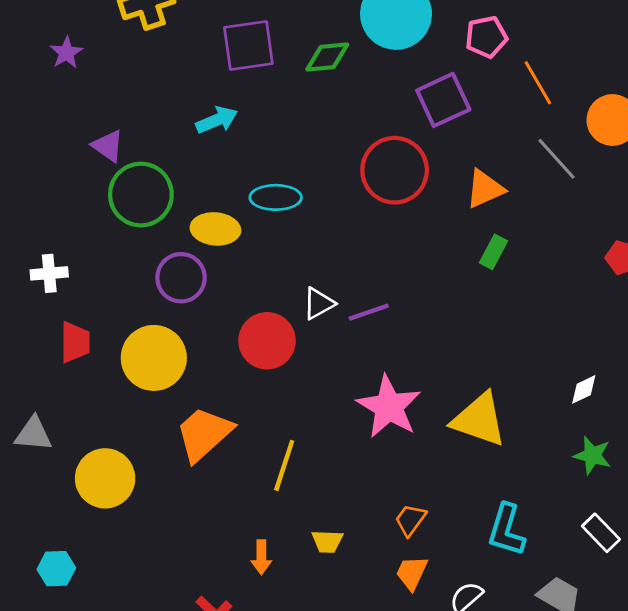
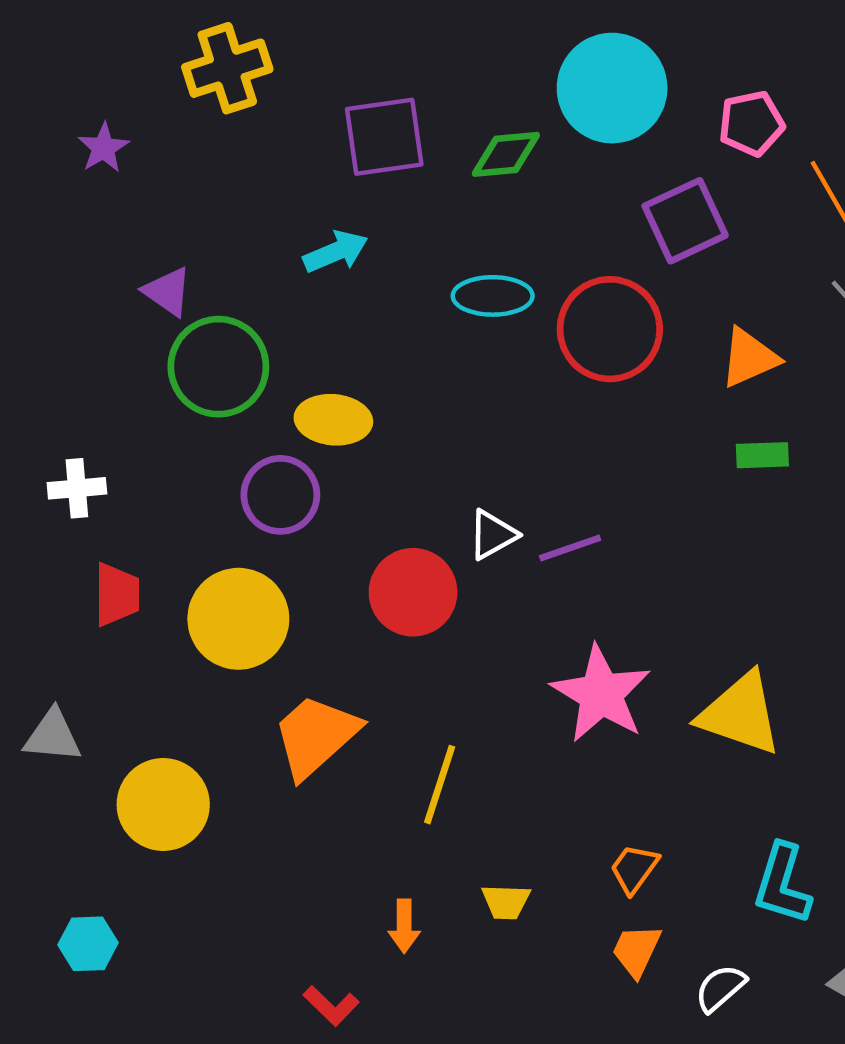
cyan ellipse: (276, 197) -> (493, 296), moved
green rectangle: (493, 252) -> (762, 455), turned 60

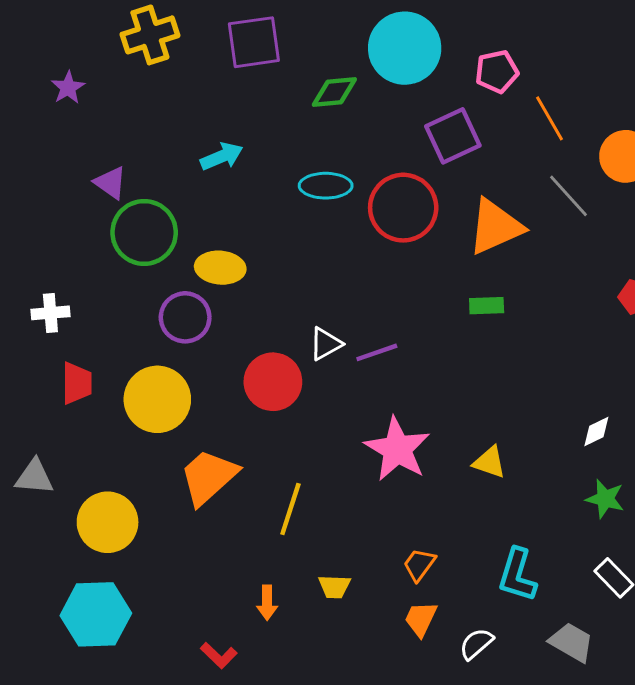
purple square: (384, 137) -> (254, 42), moved
orange triangle: (749, 358) -> (495, 227), size x1.4
green rectangle: (762, 455) -> (487, 306), moved
yellow triangle: (740, 714) -> (489, 462), size x0.6
cyan hexagon: (88, 944) -> (96, 614), moved, size x1.8

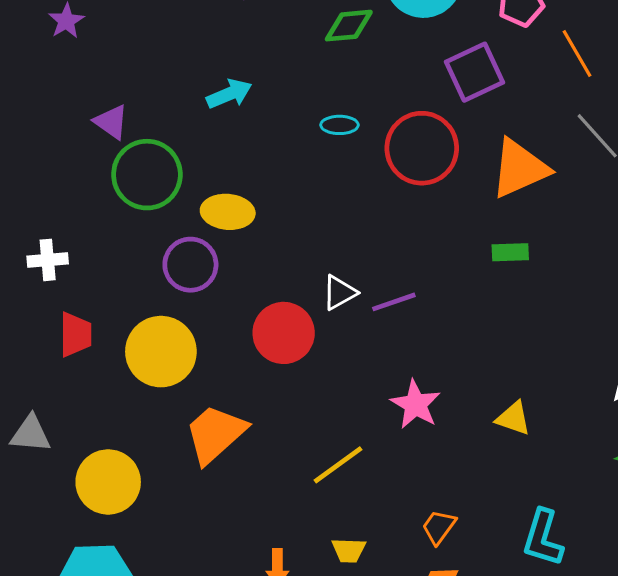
cyan ellipse: (326, 186) -> (339, 125), size x0.7
pink star: (397, 449) -> (416, 404), size x0.7
yellow line: (290, 509) -> (338, 465), moved, turned 36

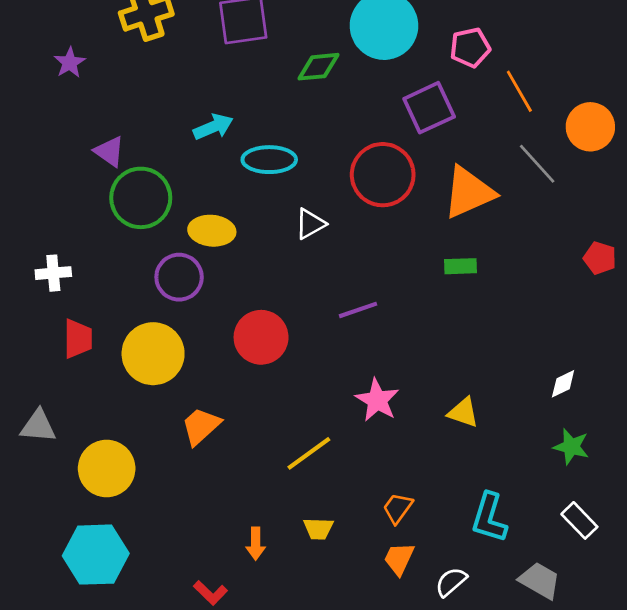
cyan ellipse: (339, 125) -> (269, 160), moved, size x1.6
white triangle: (339, 293) -> (310, 224), moved
orange trapezoid: (215, 434) -> (201, 426), size x0.7

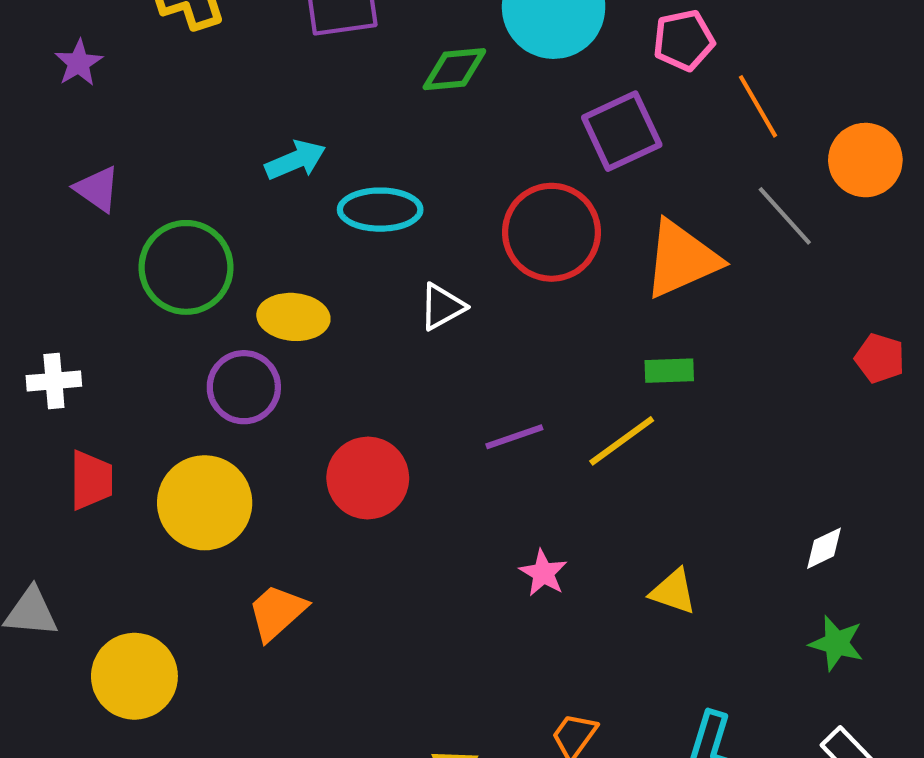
purple triangle: (109, 151) -> (97, 189), moved
pink star: (377, 400) -> (543, 573), size x0.7
yellow line: (309, 453) -> (622, 441), moved

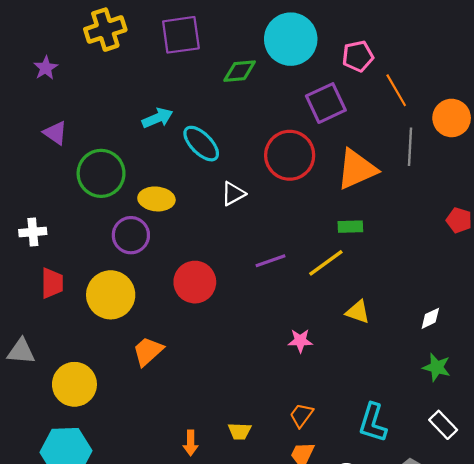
cyan ellipse: (380, 210) -> (201, 144), turned 45
gray line: (785, 216) -> (410, 147), turned 45
pink star: (543, 573) -> (300, 341), moved, turned -30
yellow triangle: (673, 592) -> (358, 312), moved

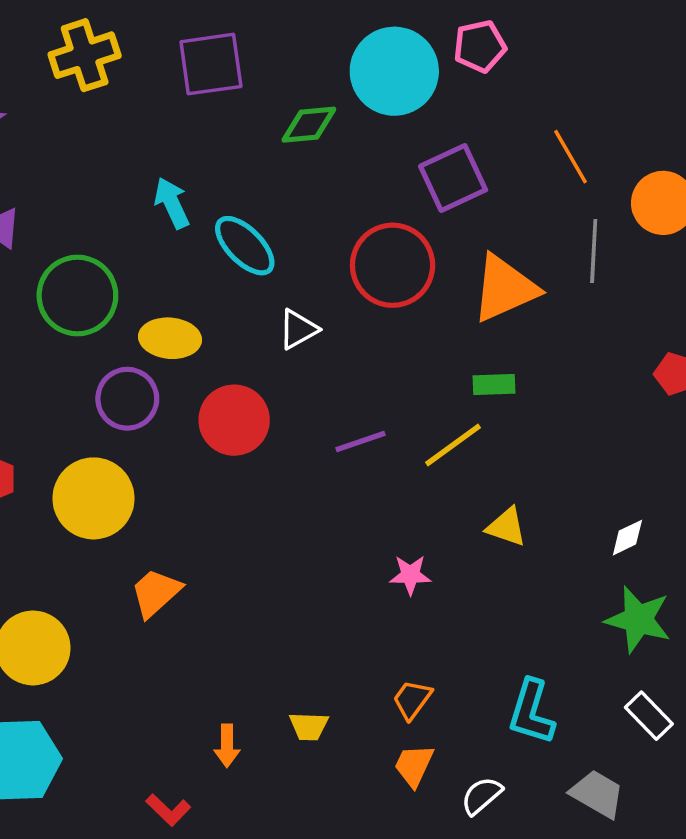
pink pentagon: (358, 56) -> (480, 46), moved
cyan arrow: (158, 118) -> (172, 203), turned -92
red circle: (195, 282) -> (234, 420), moved
green star: (437, 367) -> (638, 619), size x1.4

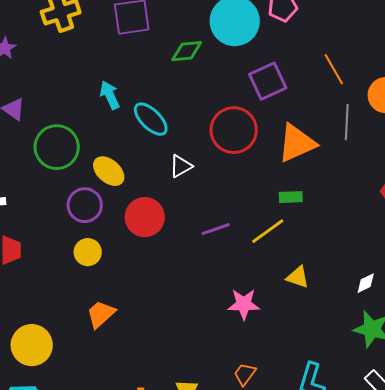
yellow ellipse: (170, 338) -> (109, 171), turned 36
yellow circle: (93, 498) -> (88, 252), moved, size x0.6
pink star: (410, 575) -> (244, 304), size x1.4

